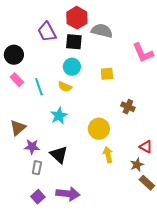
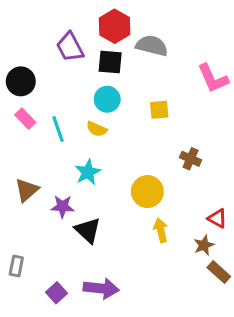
purple star: (32, 147) -> (62, 206), moved
gray rectangle: (37, 168) -> (16, 266), moved

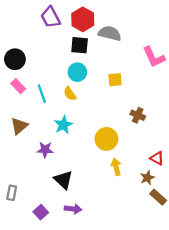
purple trapezoid: (70, 47) -> (50, 17), moved
yellow semicircle: (97, 129) -> (70, 94), turned 32
brown triangle: (27, 190) -> (19, 126), moved
black triangle: (88, 230) -> (63, 180), moved
purple arrow: (101, 288) -> (73, 209), size x0.7

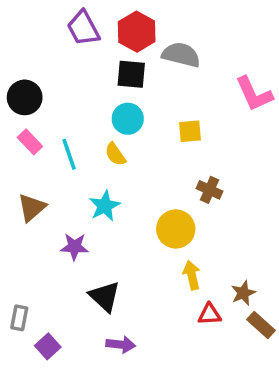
brown cross: (138, 115) -> (210, 190), moved
red triangle: (157, 158) -> (210, 314), moved, turned -32
purple square: (41, 212) -> (48, 346), moved

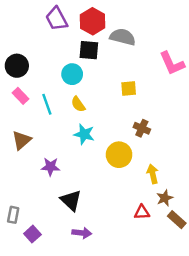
cyan circle: (128, 119) -> (72, 74), moved
cyan star: (105, 206) -> (84, 134), moved, turned -30
yellow arrow: (192, 275) -> (153, 174), moved

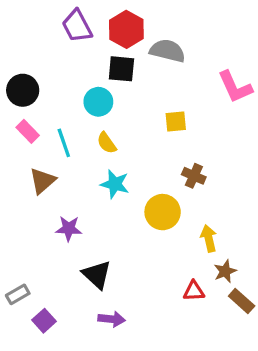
brown triangle: (22, 140) -> (42, 181), moved
gray rectangle: (13, 215) -> (18, 294), turned 49

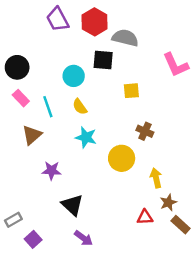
black square: (121, 69) -> (103, 60), moved
purple arrow: (112, 319) -> (83, 238), turned 30

